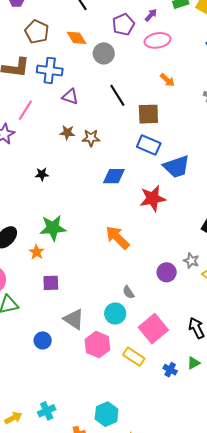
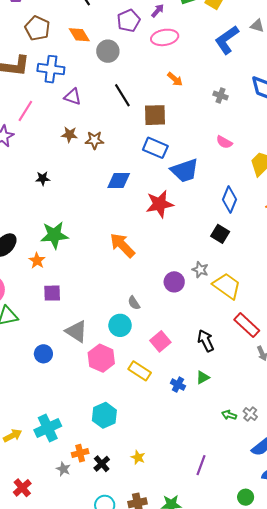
pink square: (153, 329) -> (160, 341), size x0.7
cyan cross: (47, 411) -> (48, 428), size x1.4
cyan hexagon: (107, 414) -> (104, 415), moved

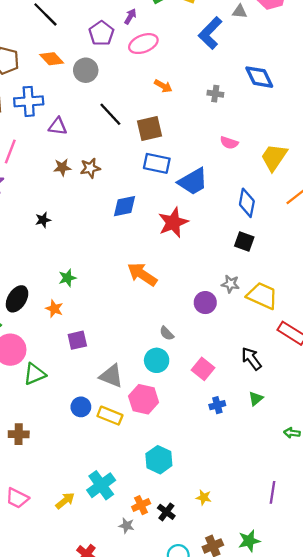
green star: (54, 235) -> (67, 278), size x0.6
yellow rectangle: (140, 371) -> (110, 416), moved
blue cross: (178, 385) -> (217, 405), moved, turned -32

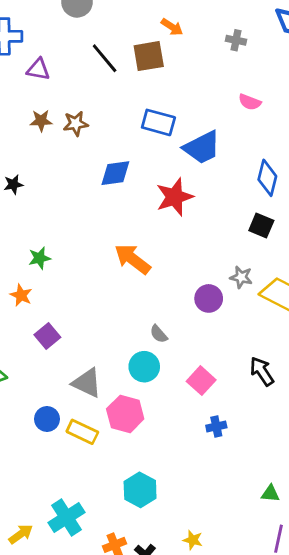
brown square: (149, 128) -> (149, 56), moved
purple square: (77, 340) -> (47, 336), turned -30
green triangle: (256, 399) -> (270, 494), moved, turned 42

